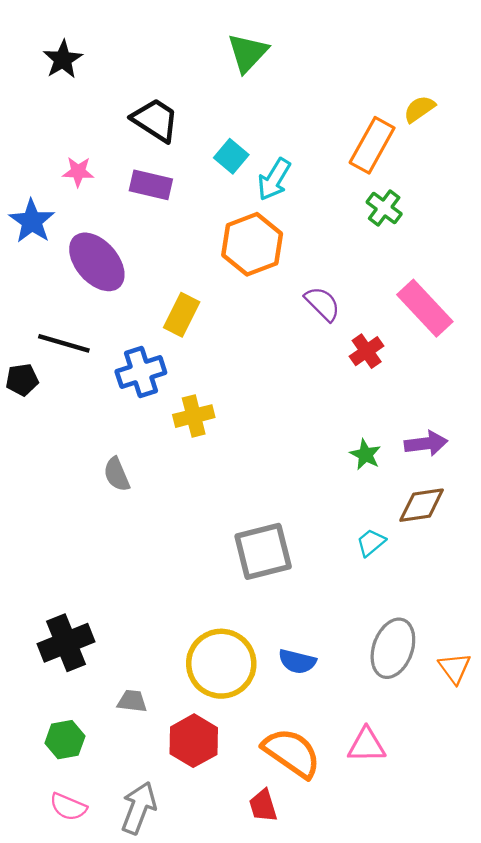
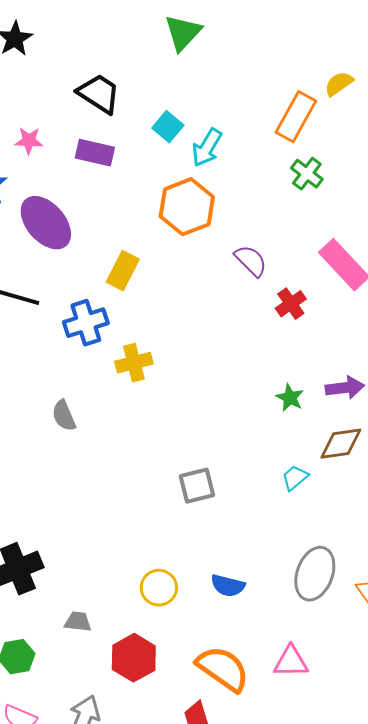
gray square: (263, 551) -> (197, 486), size x0.7
yellow circle: (221, 664) -> (159, 588), size x0.6

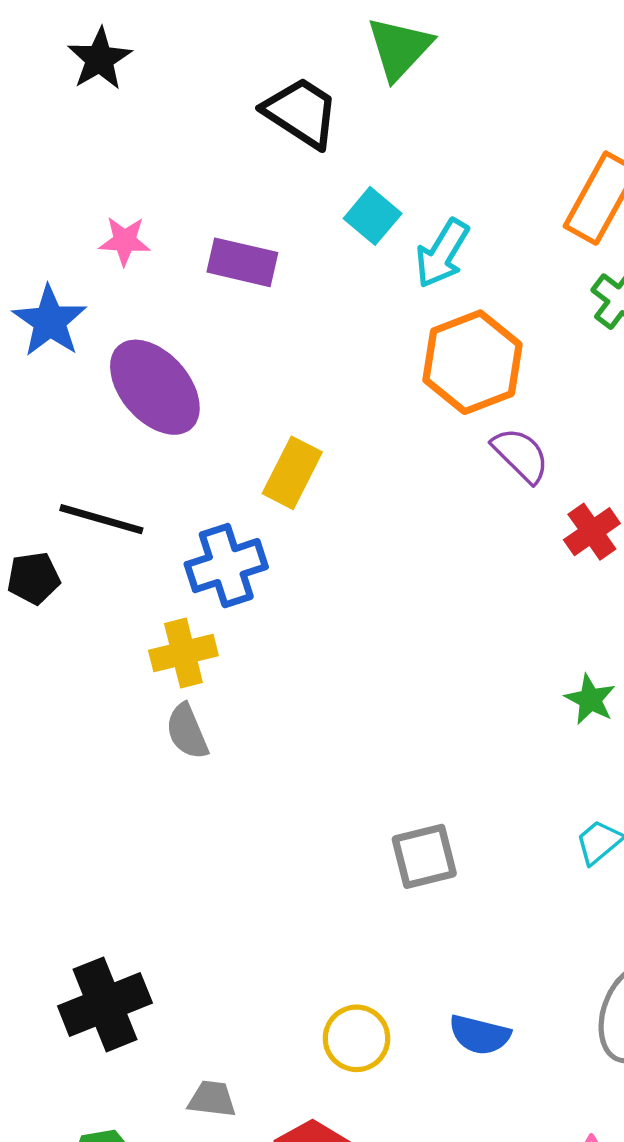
black trapezoid: (99, 94) -> (301, 112), moved
orange hexagon: (187, 207) -> (472, 362), moved
yellow cross: (134, 363) -> (183, 653), moved

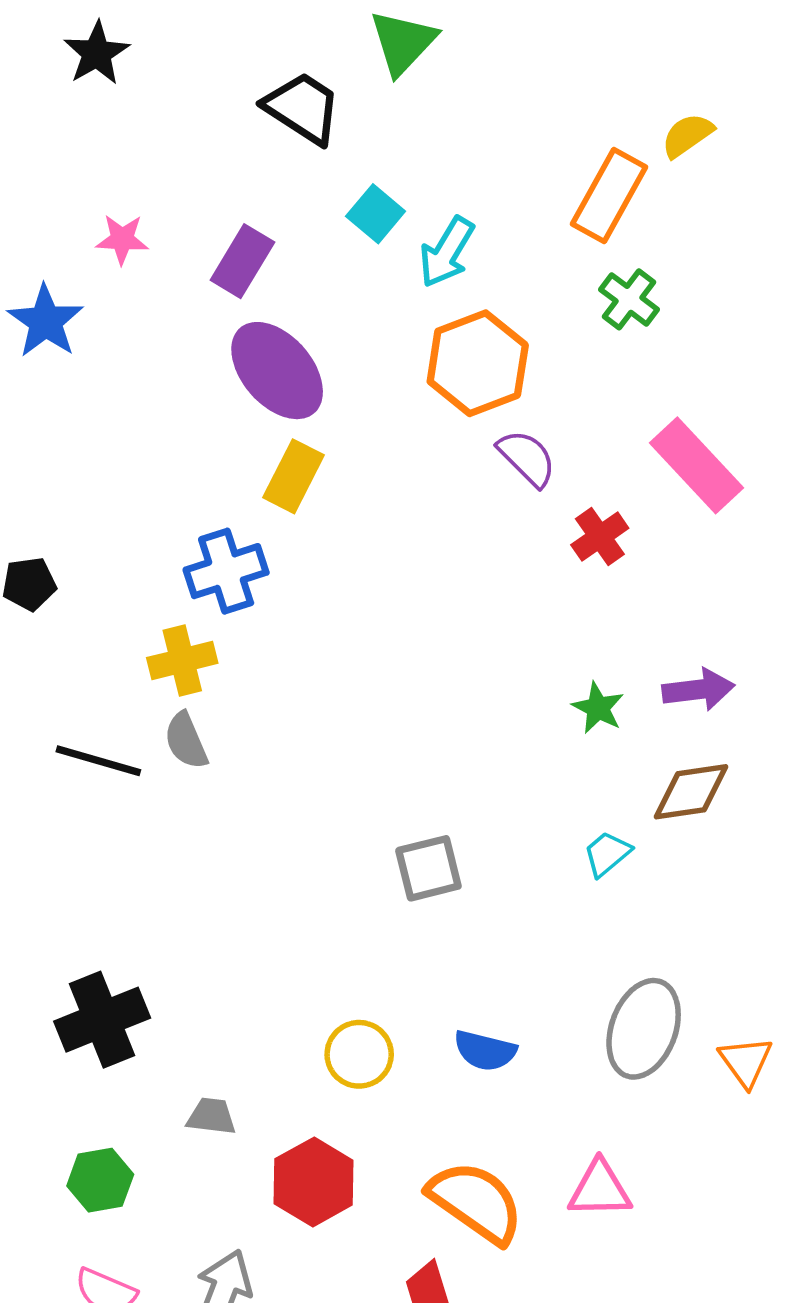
purple rectangle: (242, 262) -> (242, 261), turned -72
purple ellipse: (155, 387) -> (277, 371), moved
black line: (101, 519) -> (98, 761), moved

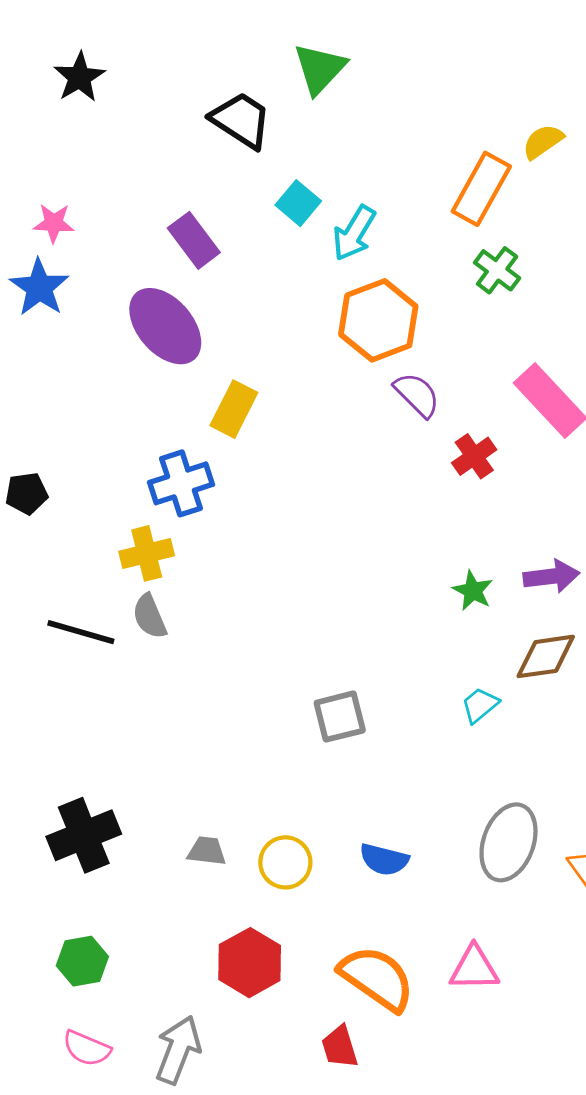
pink star: (122, 239) -> (54, 223), moved
purple rectangle: (242, 261) -> (194, 240), turned -68
purple ellipse: (277, 371) -> (165, 326), moved
gray trapezoid: (211, 1116) -> (207, 851), moved

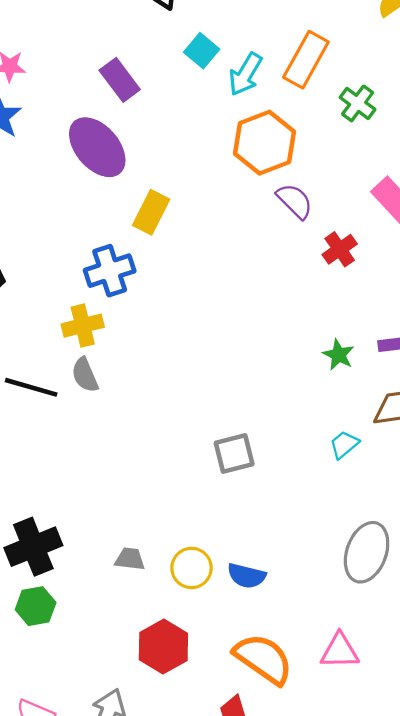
orange rectangle: (481, 189) -> (306, 60), moved
blue semicircle: (384, 860) -> (246, 576), moved
green hexagon: (82, 961) -> (36, 606), moved

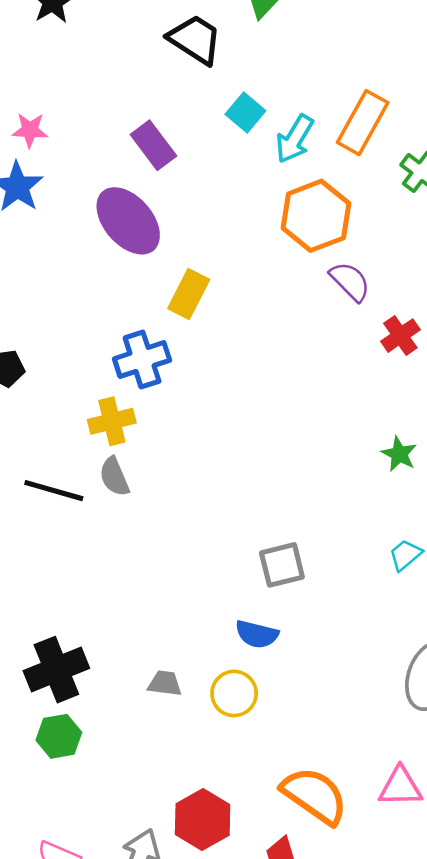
blue semicircle: (246, 576) -> (257, 634), moved
red hexagon: (163, 647) -> (203, 819), moved

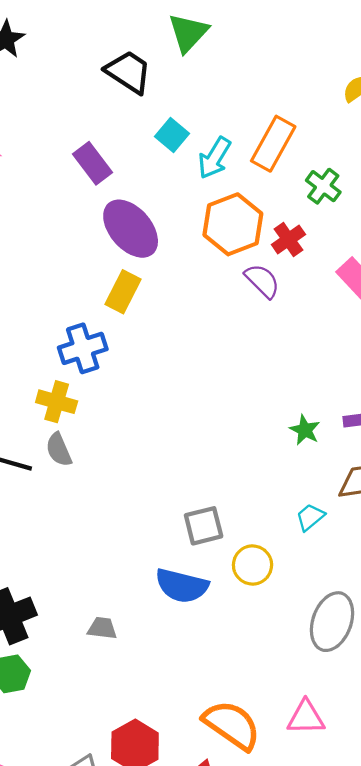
purple ellipse: (128, 221) -> (131, 229), moved
red cross: (400, 336) -> (288, 240), moved
yellow cross: (112, 421) -> (57, 402), turned 30
blue semicircle: (257, 634) -> (182, 586), size x1.4
yellow circle: (234, 693) -> (253, 565), moved

